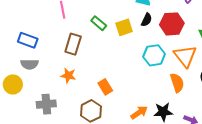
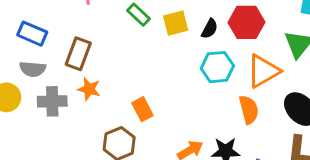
black semicircle: (147, 20) -> (210, 29), moved
brown rectangle: (73, 44) -> (78, 54), moved
orange triangle: (185, 56) -> (263, 71), turned 35
gray cross: (46, 104) -> (52, 101), moved

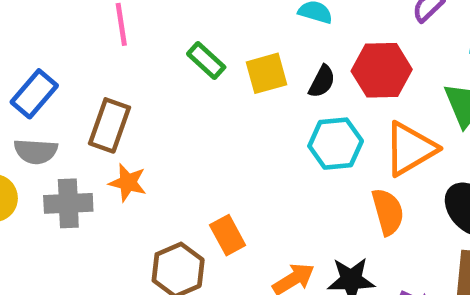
blue rectangle: (32, 34) -> (34, 94), turned -72
orange rectangle: (142, 109) -> (228, 235), moved

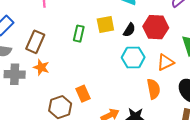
green rectangle: (206, 61) -> (79, 34), moved, turned 56
orange triangle: (410, 149) -> (165, 62), size x0.7

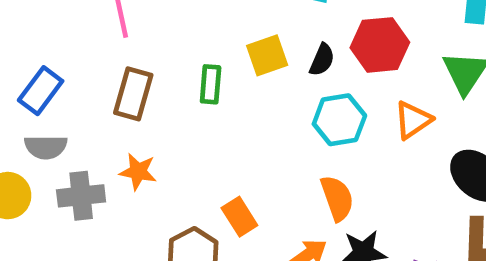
brown rectangle: (35, 42) -> (133, 94), moved
orange semicircle: (153, 89) -> (337, 198), moved

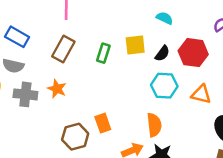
blue rectangle: (41, 91) -> (17, 37), turned 70
orange triangle: (413, 120) -> (201, 94), turned 35

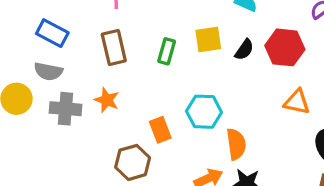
brown rectangle: (63, 49) -> (114, 47), turned -40
cyan hexagon: (164, 86) -> (204, 112), moved
orange rectangle: (103, 123) -> (160, 130), moved

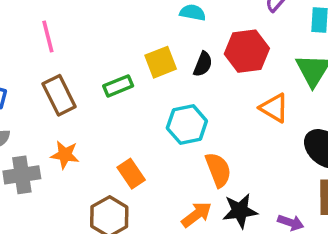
green rectangle: (167, 51) -> (118, 86), turned 65
orange triangle: (297, 102) -> (274, 108), turned 32
cyan hexagon: (204, 112) -> (187, 125), moved

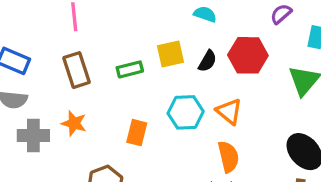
orange triangle: (274, 108) -> (229, 112), moved
orange semicircle: (218, 170) -> (228, 157), moved
orange rectangle: (131, 174) -> (137, 133), moved, turned 40

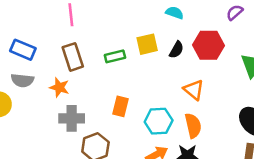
cyan hexagon: (186, 112) -> (159, 121), moved
orange star: (74, 123) -> (59, 87), moved
gray cross: (33, 136) -> (72, 118), moved

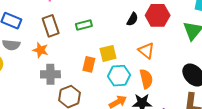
yellow square: (147, 44) -> (108, 53), moved

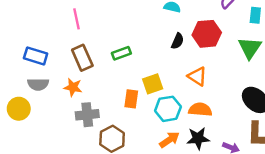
orange semicircle: (146, 79) -> (200, 110), turned -66

